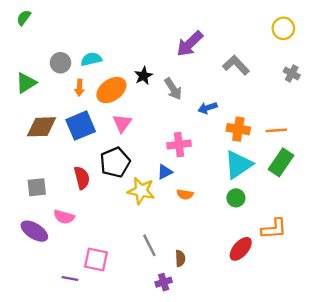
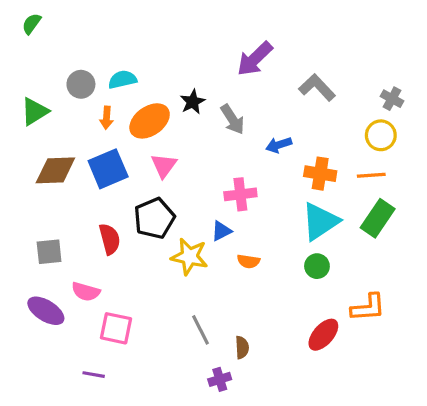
yellow circle: (283, 28) -> (381, 135), moved
pink square: (96, 260) -> (116, 328), moved

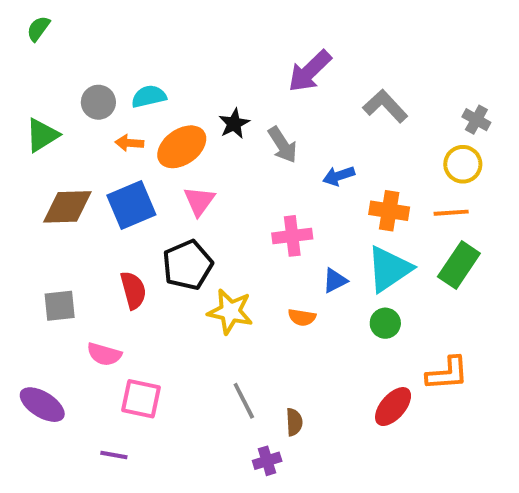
orange arrow: (106, 118) -> (129, 143), turned 90
blue triangle: (221, 231) -> (335, 281), moved
purple ellipse: (46, 311) -> (42, 405), moved

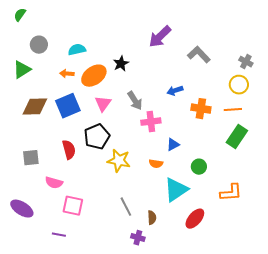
gray circle: (98, 102) -> (39, 45), moved
gray arrow: (283, 145) -> (135, 101), moved
cyan triangle: (389, 269) -> (176, 190), moved
red ellipse: (393, 407) -> (195, 219), moved
purple cross: (267, 461) -> (138, 238), turned 32

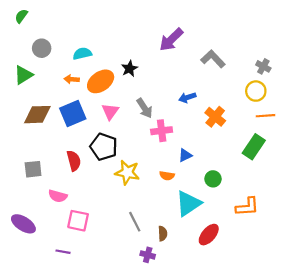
orange cross: (201, 109) -> (215, 117), turned 30
orange line: (233, 110) -> (265, 116), moved
black pentagon: (97, 137) -> (104, 147), turned -30

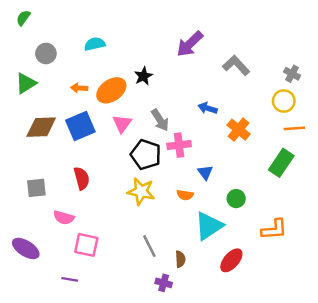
cyan semicircle: (82, 54) -> (95, 44), moved
blue arrow: (187, 97) -> (208, 108), turned 35
black pentagon: (104, 147) -> (146, 155), moved
blue triangle: (185, 155) -> (205, 172), turned -40

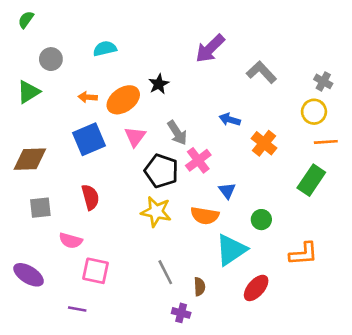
brown diamond: (41, 127) -> (30, 159), moved
pink cross: (179, 145) -> (198, 160), turned -30
orange semicircle: (185, 195) -> (205, 216), size x1.5

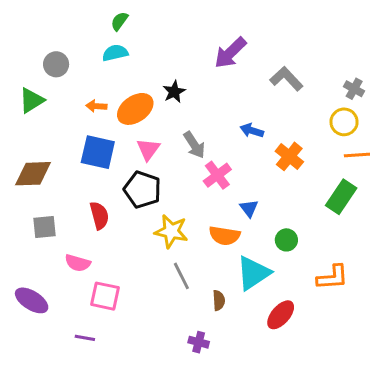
green semicircle: (26, 20) -> (119, 21), moved
blue square: (89, 139) -> (98, 152), turned 36
black pentagon: (161, 171) -> (142, 190), moved
gray line: (165, 272) -> (181, 276), moved
brown semicircle: (200, 287) -> (219, 300), moved

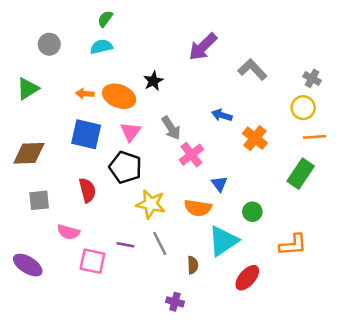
gray circle: (56, 64) -> (49, 44), moved
orange ellipse: (135, 109) -> (119, 96), turned 56
purple line: (85, 338) -> (125, 245), moved

